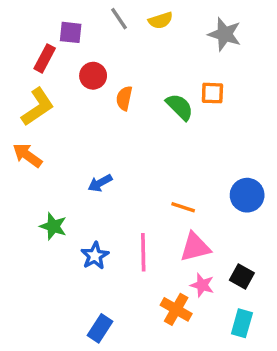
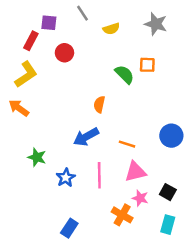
yellow semicircle: (161, 20) -> (111, 29), moved
orange semicircle: (124, 98) -> (99, 104), moved
blue arrow: (100, 183) -> (86, 137), moved, size x1.5

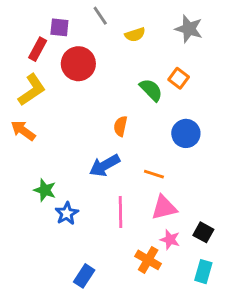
red circle: (64, 53) -> (78, 64), size x1.5
orange square: (147, 65) -> (179, 78), turned 35
blue circle: (171, 136) -> (186, 133), moved
blue star: (66, 178) -> (67, 213), moved

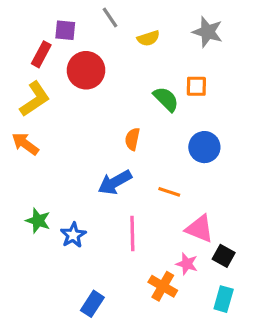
orange square: (179, 78) -> (196, 86), turned -36
green star: (45, 190) -> (38, 221), moved
pink triangle: (164, 208) -> (200, 229), moved, turned 36

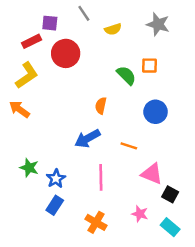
red rectangle: (41, 54) -> (32, 41), turned 36
pink star: (187, 264) -> (140, 214), moved
orange cross: (163, 286) -> (96, 222), moved
cyan rectangle: (224, 299) -> (170, 227), turned -66
blue rectangle: (92, 304) -> (55, 205), moved

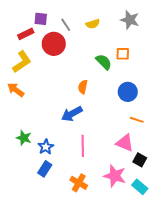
gray line: (84, 13) -> (66, 25), moved
orange line: (129, 146) -> (137, 120), moved
pink star: (140, 214) -> (115, 176), size x1.6

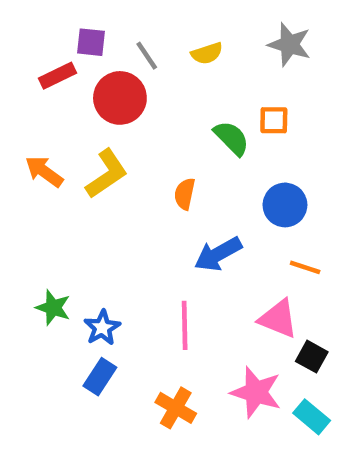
yellow L-shape: (22, 62) -> (107, 174), moved
orange arrow: (16, 90) -> (44, 172), moved
blue arrow: (72, 114) -> (218, 254), moved

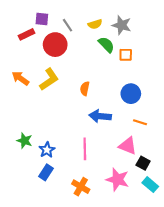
gray star: (289, 44) -> (122, 25), moved
green semicircle: (231, 138) -> (106, 45), moved
blue arrow: (218, 254) -> (100, 116), turned 35
cyan rectangle: (312, 417) -> (150, 185), moved

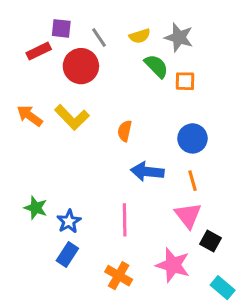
yellow L-shape: (49, 79) -> (72, 117), turned 80
orange line: (140, 122) -> (192, 181), moved, turned 56
pink triangle: (128, 146) -> (188, 215), turned 30
cyan rectangle: (150, 185) -> (223, 288), moved

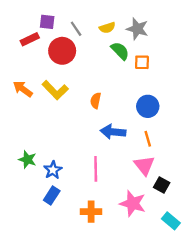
orange cross: (119, 276) -> (91, 212), turned -30

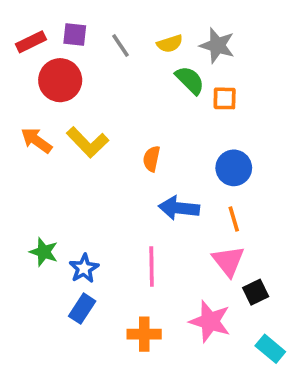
red rectangle: (30, 39) -> (31, 42), moved
red circle: (62, 51) -> (60, 80), moved
black square: (162, 185) -> (256, 292), turned 35

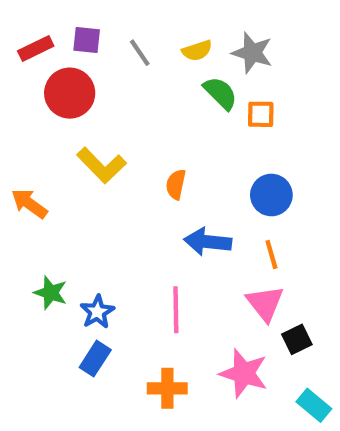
orange arrow: (36, 140) -> (29, 204), moved

